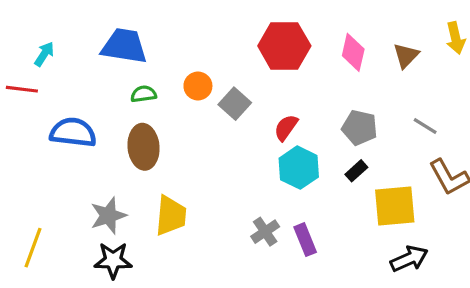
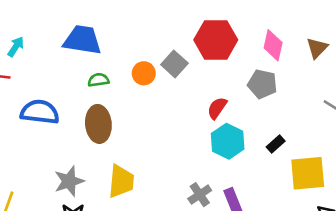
gray square: (235, 104) -> (174, 64), moved
gray pentagon: (360, 128) -> (262, 84), moved

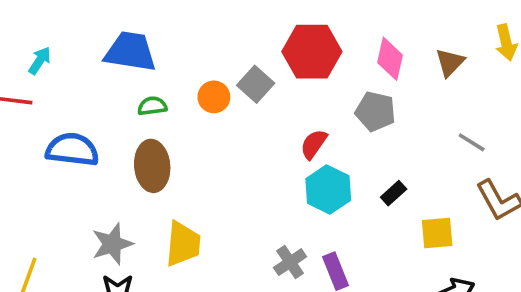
yellow square: (308, 173) -> (437, 233), size x0.7

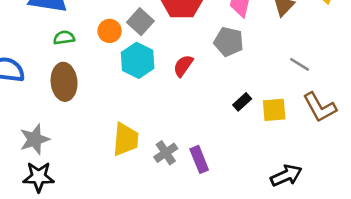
cyan hexagon: (328, 189) -> (138, 60), moved
yellow square: (437, 233) -> (274, 110), moved
yellow trapezoid: (183, 244) -> (126, 139), moved

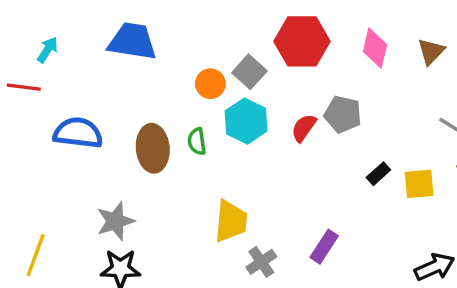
green semicircle: (64, 38) -> (197, 141), moved, turned -90
gray pentagon: (229, 42) -> (343, 114), moved
gray cross: (166, 153) -> (261, 262), moved
purple rectangle: (199, 159) -> (324, 247), turned 55

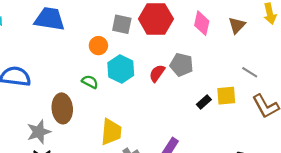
gray square: (249, 72) -> (122, 24), moved, turned -30
green semicircle: (197, 141) -> (90, 82), turned 126
brown ellipse: (153, 148) -> (62, 108), moved
yellow square: (419, 184) -> (226, 96), moved

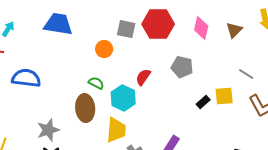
cyan hexagon: (121, 69) -> (123, 98), moved
red semicircle: (157, 73) -> (143, 77), moved
brown ellipse: (62, 108) -> (85, 108), moved

